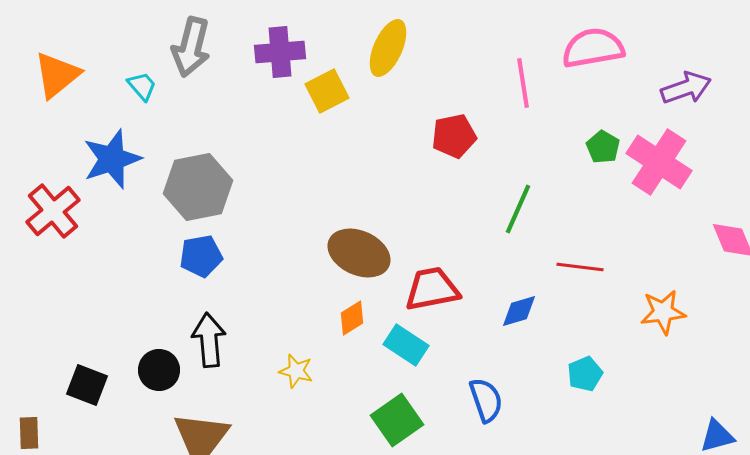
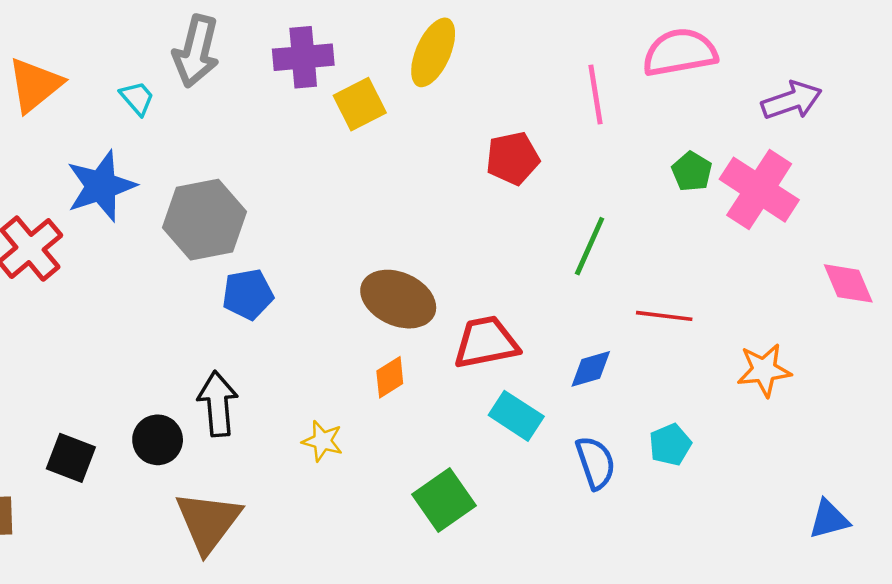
blue pentagon: (201, 256) -> (248, 294), moved
cyan rectangle: (406, 345) -> (516, 416), moved
blue semicircle: (486, 400) -> (596, 463), moved

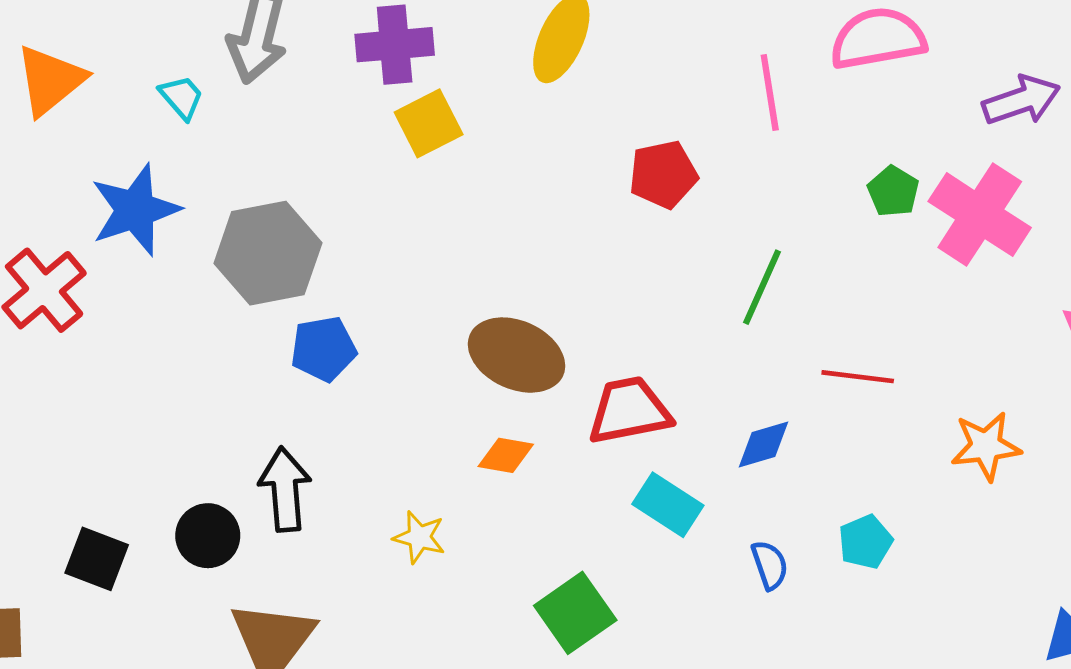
yellow square: (360, 104) -> (429, 123), moved
orange diamond: (390, 377) -> (506, 455), turned 42
blue semicircle: (596, 463) -> (770, 565), size x0.7

